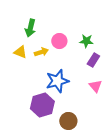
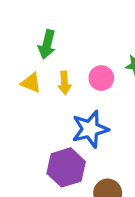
pink circle: (59, 41) -> (101, 78), moved
yellow arrow: (41, 52) -> (65, 83), turned 104

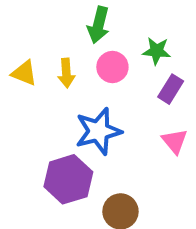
green arrow: (47, 44) -> (98, 25), moved

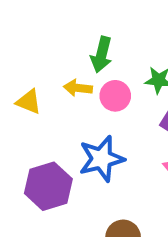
yellow arrow: (66, 73) -> (78, 88), moved, turned 100
purple hexagon: (68, 179) -> (48, 186), moved

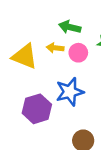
green arrow: (101, 55) -> (70, 27), turned 90
yellow triangle: (29, 102) -> (25, 56), size x1.6

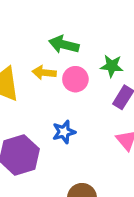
blue star: (70, 92) -> (64, 132), size x0.6

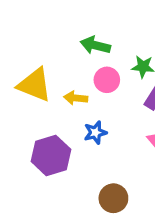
yellow arrow: (44, 73) -> (76, 98), moved

